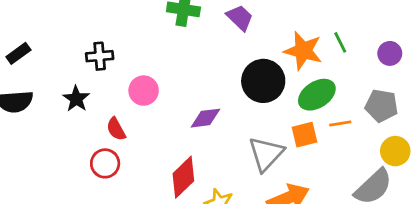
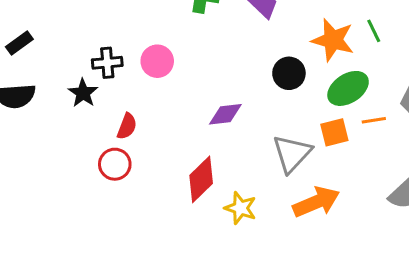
black cross: (100, 56) -> (107, 63), moved
black circle: (263, 81) -> (289, 73), size x0.7
pink circle: (144, 91) -> (157, 61), moved
red semicircle: (116, 129) -> (127, 126), turned -130

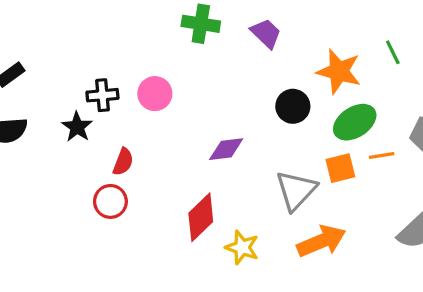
green line: (374, 31) -> (393, 52), moved

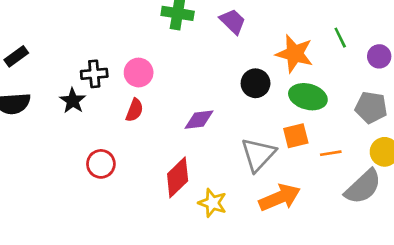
green ellipse: (355, 122) -> (308, 97), turned 48
orange line: (382, 155) -> (331, 153), moved
red semicircle: (123, 162) -> (135, 110), moved

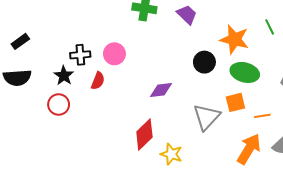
red semicircle: (135, 110) -> (98, 81), moved
red circle: (101, 164) -> (59, 105), moved
orange arrow: (280, 198) -> (249, 149), moved, turned -36

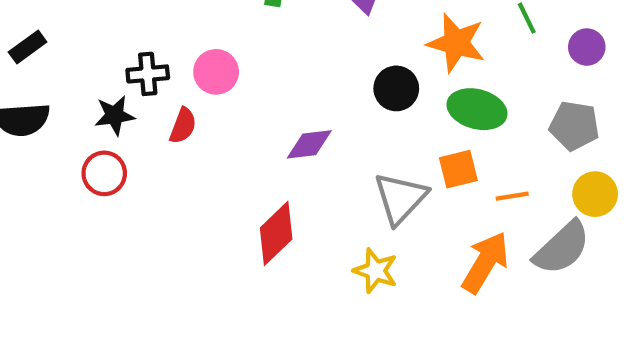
black star: (64, 76) -> (115, 115), turned 30
yellow star: (171, 154) -> (376, 271), moved

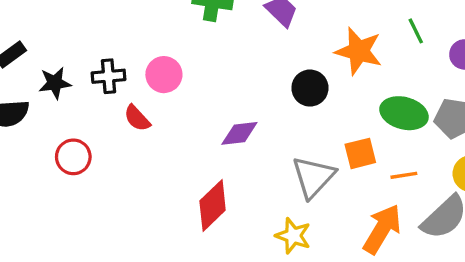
green ellipse: (477, 109) -> (404, 113), moved
black star: (115, 115) -> (55, 83), moved
red semicircle: (183, 126) -> (137, 118), turned 116

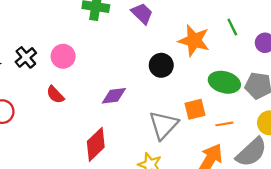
black cross: (109, 76) -> (26, 57), turned -35
red semicircle: (137, 118) -> (55, 95), moved

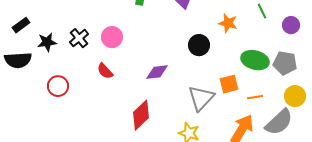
orange star: (194, 40) -> (228, 23), size x0.7

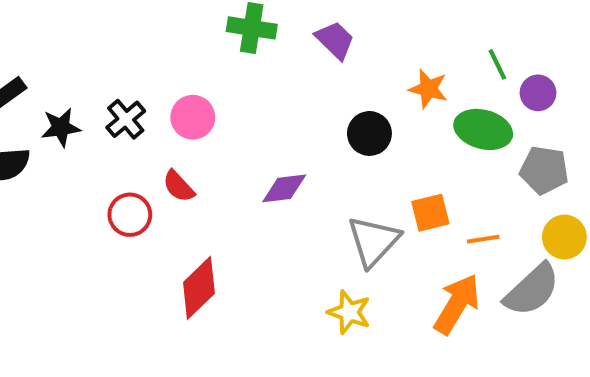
purple circle: (291, 25) -> (538, 93), moved
green ellipse: (255, 60) -> (483, 129), moved
red circle: (58, 86) -> (130, 215), moved
red diamond: (141, 115) -> (199, 288), moved

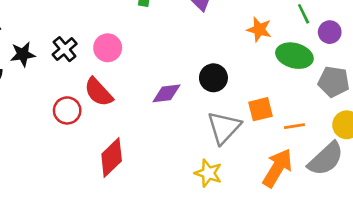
black circle: (369, 133) -> (213, 78), moved
red semicircle: (179, 186) -> (99, 92), size x1.4

